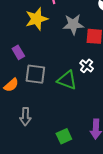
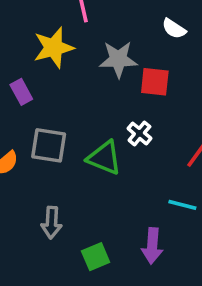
purple rectangle: (18, 52) -> (21, 92), moved
gray arrow: (25, 117) -> (52, 223), moved

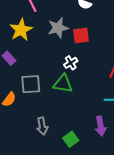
white cross: (139, 133) -> (71, 63), moved, turned 32

